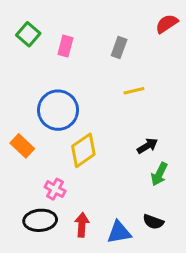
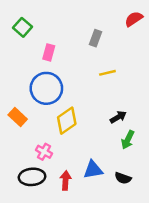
pink rectangle: (65, 46) -> (49, 52), moved
blue triangle: (119, 232) -> (93, 170), moved

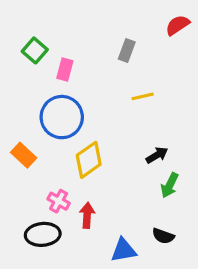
green square: (22, 27) -> (35, 50), moved
blue triangle: (93, 170) -> (124, 250), moved
red arrow: (66, 180) -> (87, 215), moved

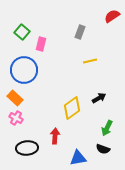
blue circle: (62, 117) -> (24, 70), moved
yellow diamond: (89, 160) -> (72, 108), moved
green arrow: (170, 185) -> (107, 128), moved
pink cross: (59, 201) -> (16, 118), moved

